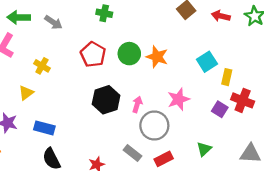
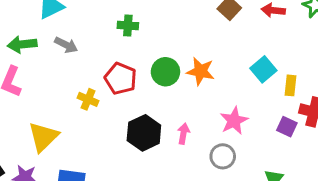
yellow cross: (42, 66) -> (88, 99), moved
yellow triangle: (26, 93) -> (43, 137), size x1.6
gray circle: (154, 126) -> (223, 156), moved, size x0.7

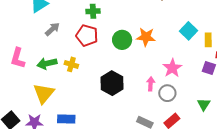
green arrow: (22, 44) -> (47, 63), moved
gray arrow: (66, 45) -> (52, 29), turned -63
red pentagon: (121, 79) -> (87, 36), moved
pink arrow: (183, 134) -> (151, 84), moved

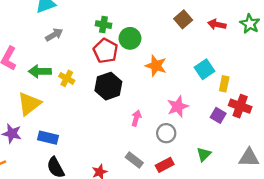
red pentagon: (87, 36) -> (106, 51), moved
green circle: (122, 40) -> (130, 38), moved
black hexagon: (112, 83) -> (108, 86), moved
pink arrow: (151, 84) -> (136, 118), moved

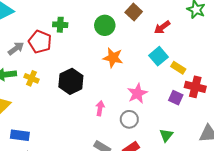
red arrow: (217, 24) -> (162, 27), moved, turned -42
gray arrow: (54, 35) -> (16, 48), moved
green circle: (130, 38) -> (105, 25), moved
red pentagon: (106, 51) -> (40, 42), moved
yellow rectangle: (224, 84) -> (178, 68), turned -64

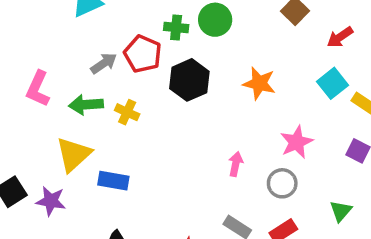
green circle: (105, 25) -> (215, 20), moved
black hexagon: (71, 81) -> (189, 80), moved
blue rectangle: (20, 135) -> (113, 181), moved

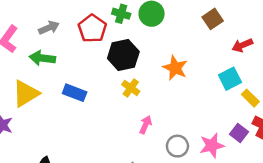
gray arrow: (104, 63) -> (49, 28), moved
yellow cross: (127, 112) -> (131, 88), moved
pink star: (296, 142) -> (212, 145), moved
blue rectangle: (113, 181) -> (75, 93), moved

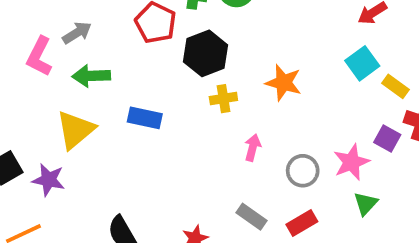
gray arrow: (49, 28) -> (77, 33), moved
orange star: (175, 68) -> (284, 83), moved
yellow cross: (131, 88) -> (223, 99), turned -36

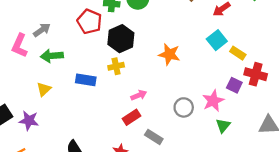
yellow cross: (223, 99) -> (116, 66), moved
yellow triangle: (75, 130) -> (44, 89), size x0.6
pink arrow: (253, 148) -> (139, 95), moved, turned 56
red rectangle: (302, 223) -> (131, 117), moved

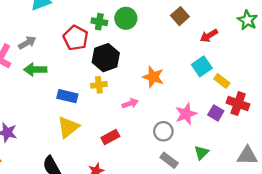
yellow triangle: (44, 89) -> (68, 127), moved, size x1.5
pink arrow: (139, 95) -> (130, 103), moved
pink star: (213, 101) -> (186, 114), moved
gray rectangle: (154, 137) -> (169, 160), moved

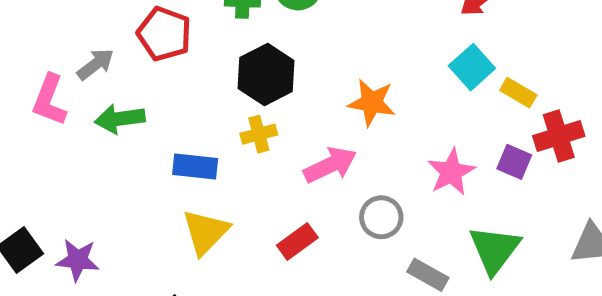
red pentagon: (76, 38) -> (164, 34), moved
pink arrow: (130, 103) -> (330, 165), size x1.5
red cross: (238, 104) -> (559, 136), turned -30
gray circle: (163, 131) -> (381, 217), moved
green triangle: (202, 152) -> (495, 250), size x1.6

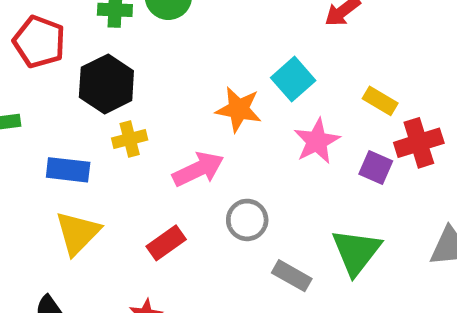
cyan square: (472, 67) -> (293, 79), moved
black hexagon: (266, 75) -> (106, 84), moved
pink star: (451, 172) -> (317, 141), moved

